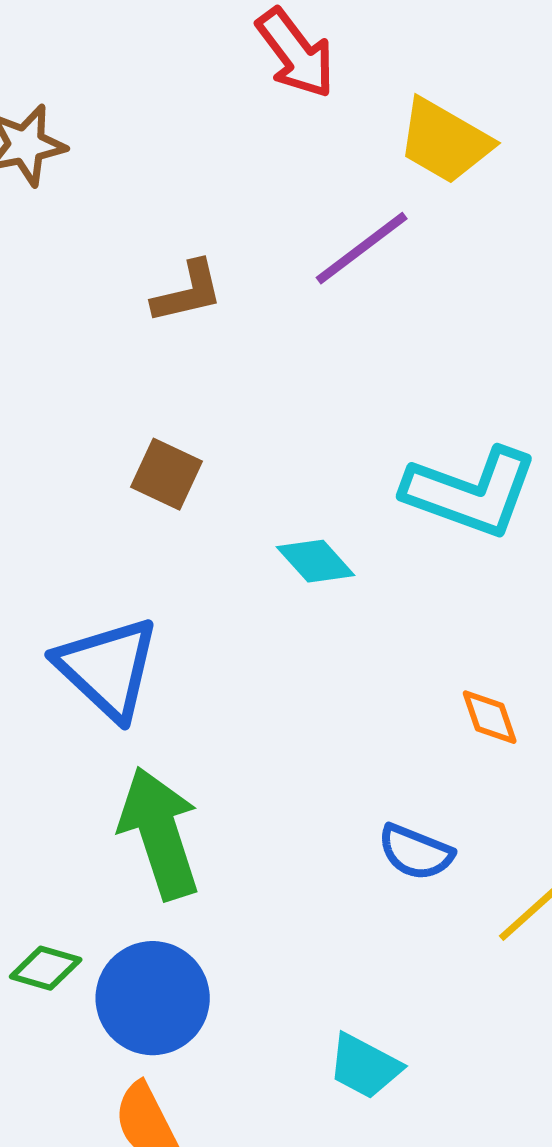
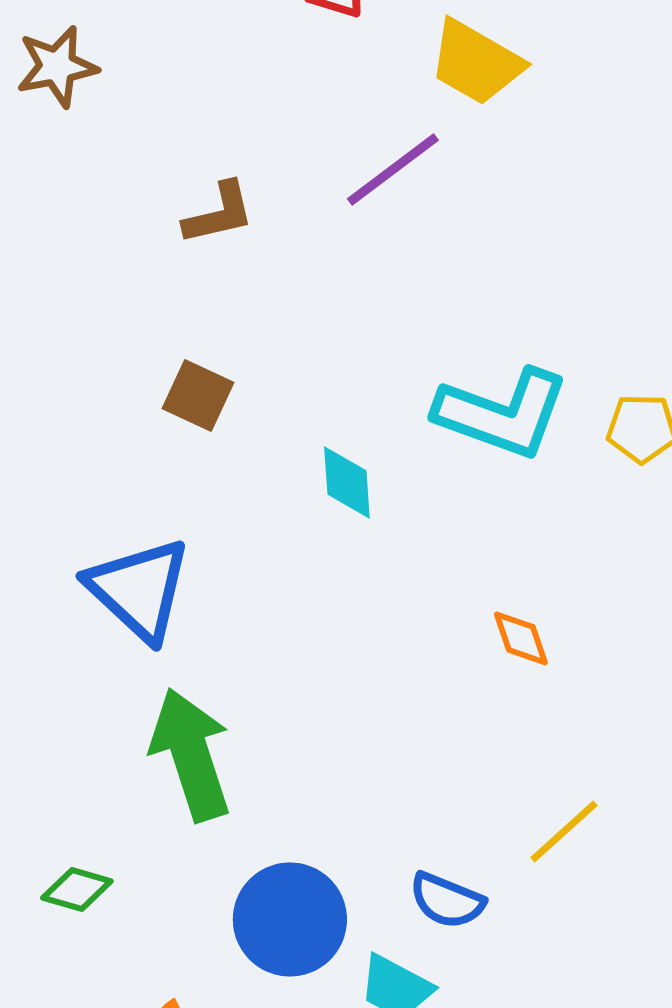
cyan diamond: (316, 561) -> (347, 482), turned 38
blue semicircle: (416, 852) -> (447, 900), moved
blue circle: (153, 998) -> (290, 919), moved

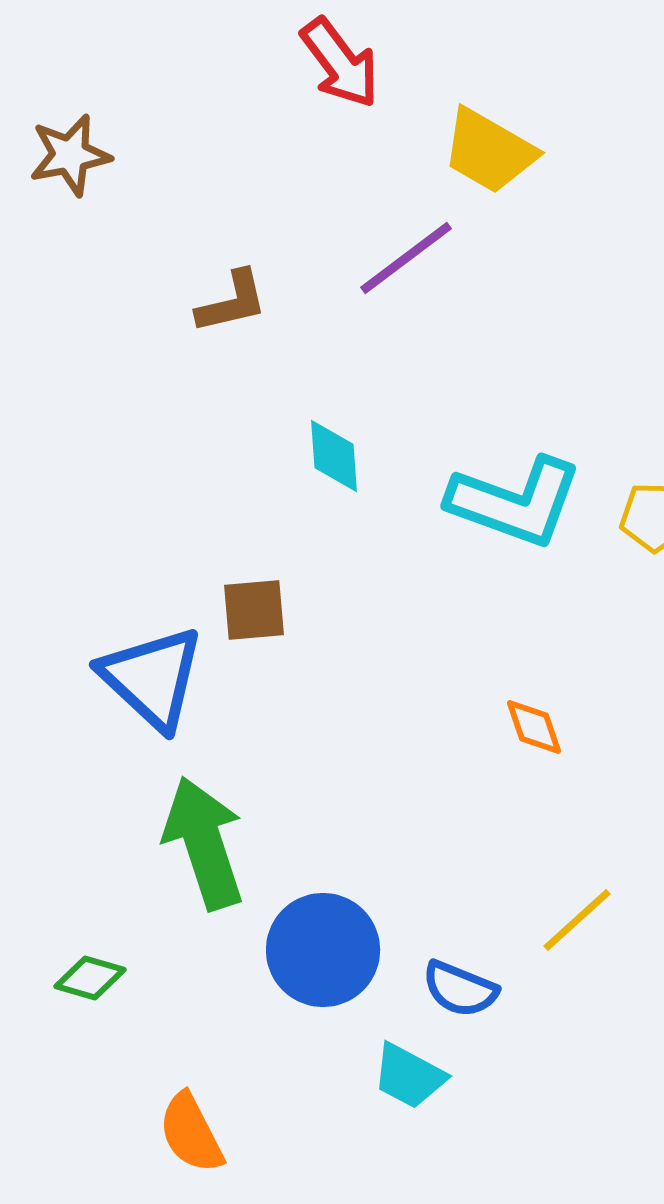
brown square: (198, 395) -> (254, 610), moved, turned -30
cyan diamond: (347, 482) -> (334, 456), moved
blue circle: (290, 919) -> (323, 950), moved

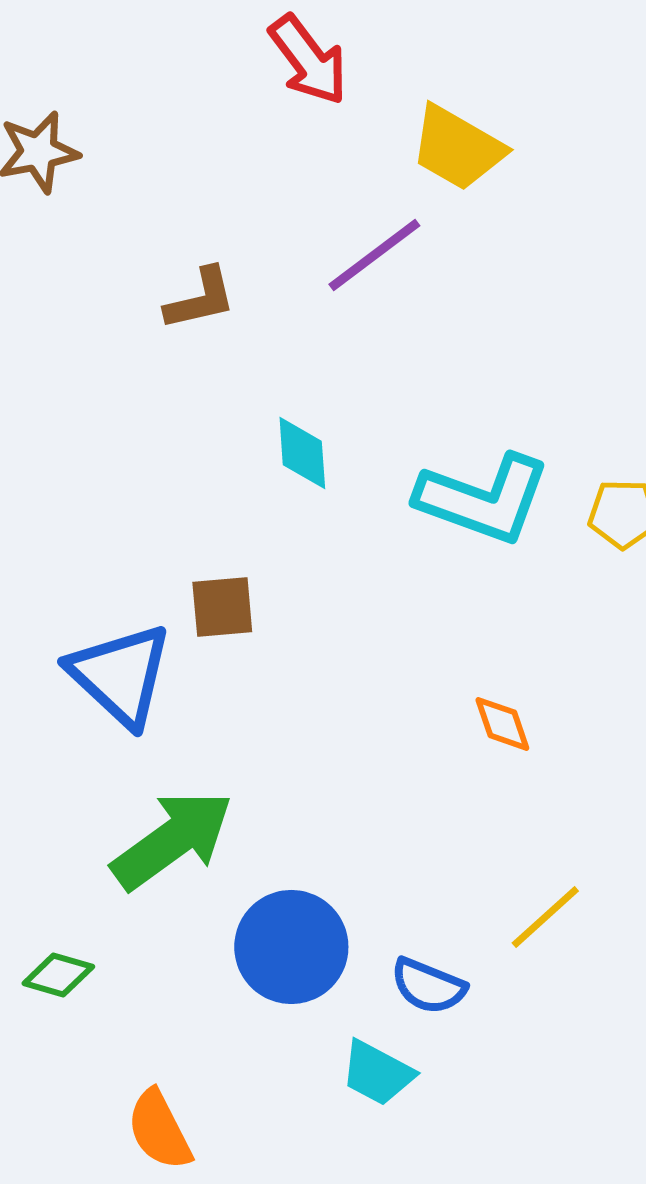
green arrow: (204, 843) -> (172, 840), turned 72

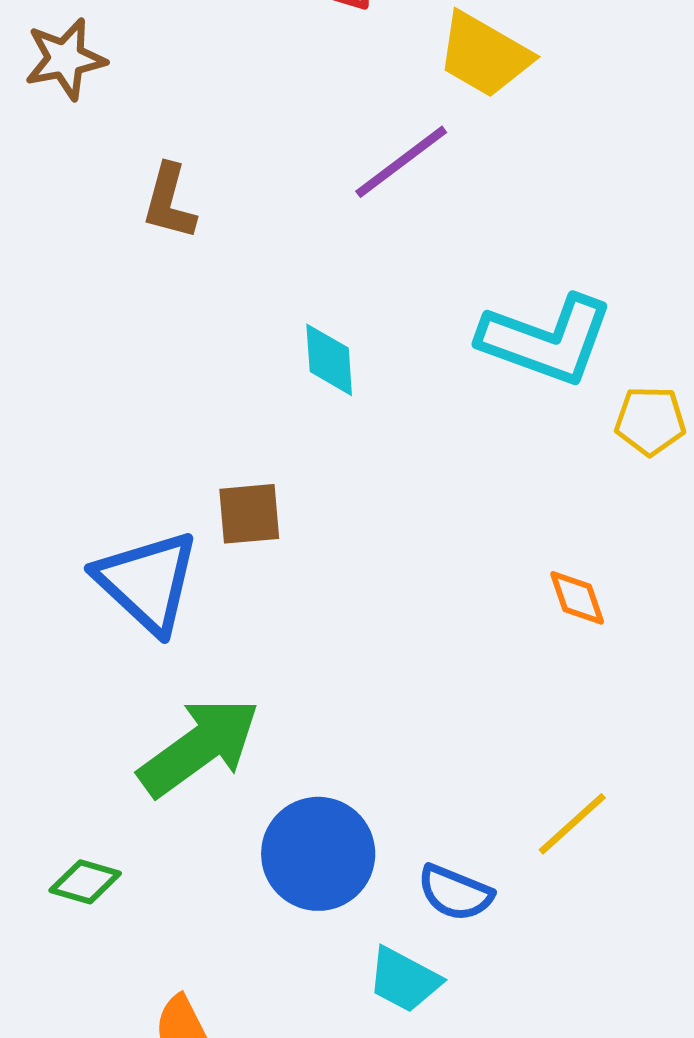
brown L-shape: (200, 299) -> (169, 202), moved, turned 118
cyan L-shape: (483, 499) -> (546, 340), moved
orange diamond: (502, 724) -> (577, 598), moved

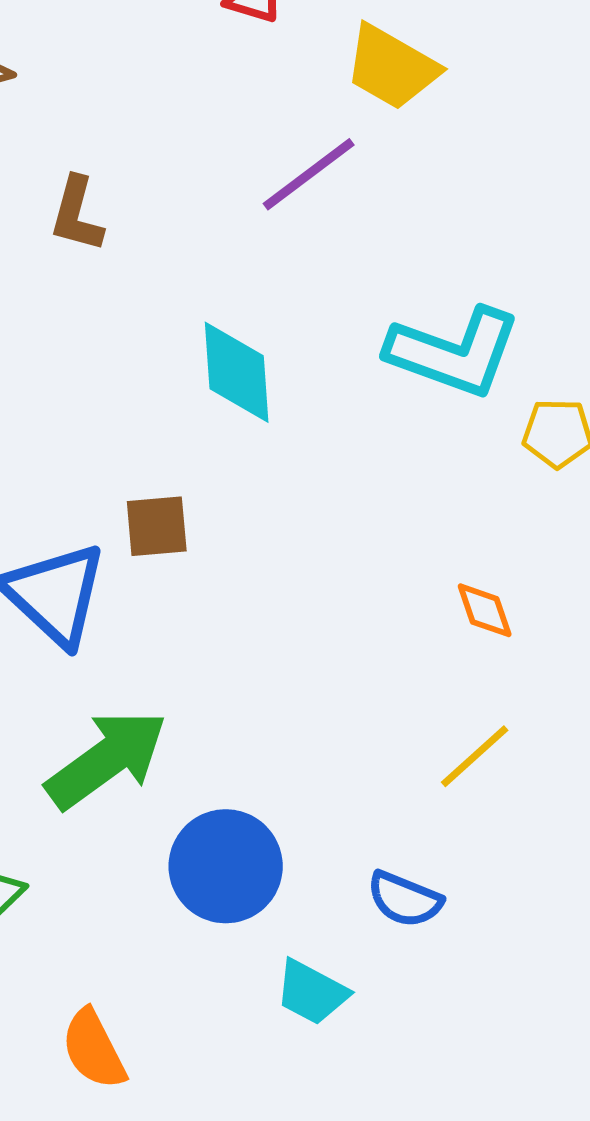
cyan diamond: (329, 360) -> (237, 372), size x1.4
yellow line: (572, 824) -> (475, 756), moved
blue semicircle: (455, 893) -> (405, 899), moved

